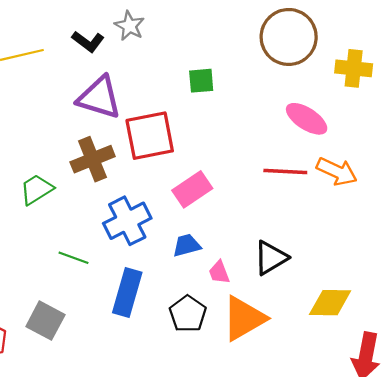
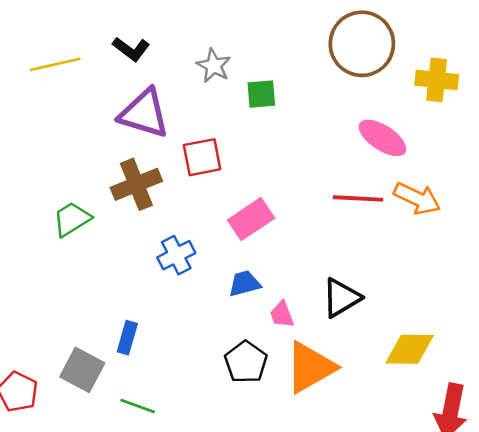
gray star: (129, 26) -> (214, 66), moved
red square: (150, 136) -> (202, 157), size x0.7
blue cross: (127, 221) -> (176, 255), size x0.7
green line: (73, 258) -> (138, 406), moved
blue rectangle: (127, 293) -> (127, 338), moved, size x0.6

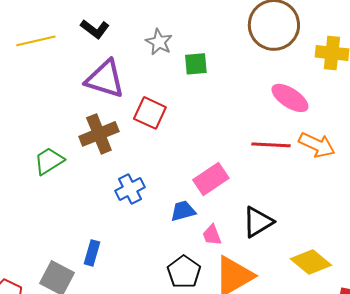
red square: (202, 157) -> (150, 113), turned 36
pink rectangle: (251, 219) -> (211, 179), moved
yellow diamond: (410, 349) -> (311, 262), turned 39

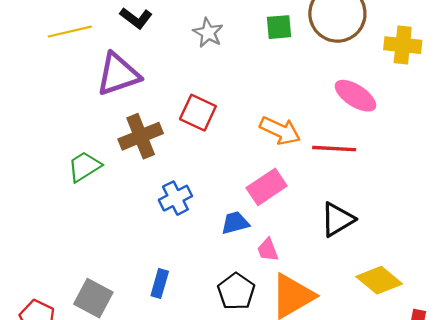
green square: (196, 64) -> (279, 27), moved
purple triangle: (105, 79) -> (118, 74), moved, turned -36
orange arrow: (317, 145) -> (280, 131), moved
black triangle: (258, 222) -> (337, 219), moved
blue rectangle: (92, 253) -> (160, 284), moved

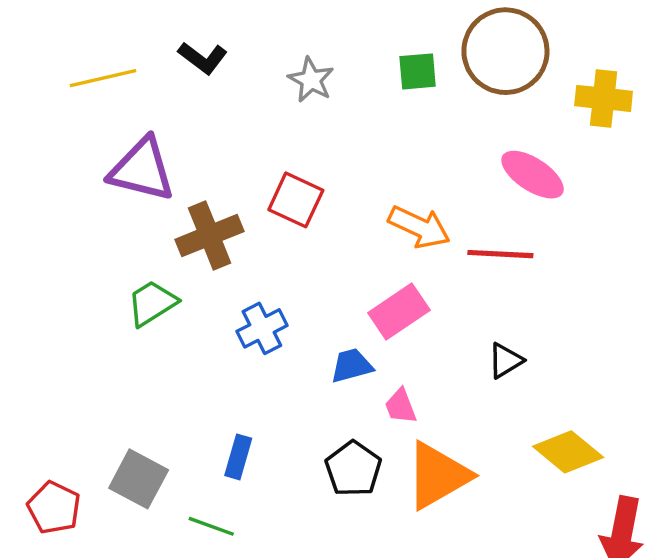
purple triangle: (118, 74) -> (142, 169), moved, turned 33
green trapezoid: (84, 167) -> (152, 303), moved
black triangle: (337, 219) -> (505, 361), size x0.7

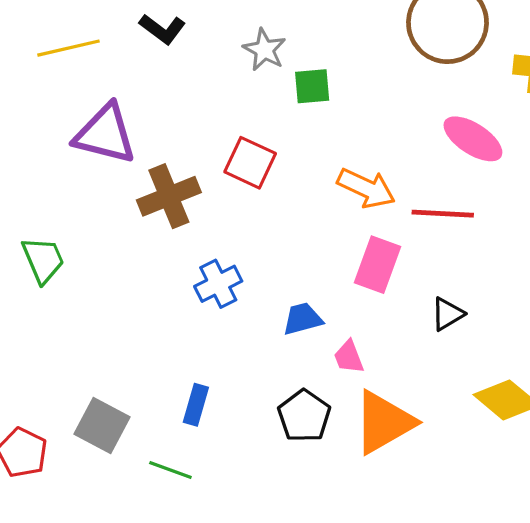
green square: (418, 71) -> (312, 86), moved
green trapezoid: (152, 303) -> (43, 260), moved, turned 99
pink rectangle: (399, 312) -> (377, 265), moved, turned -36

